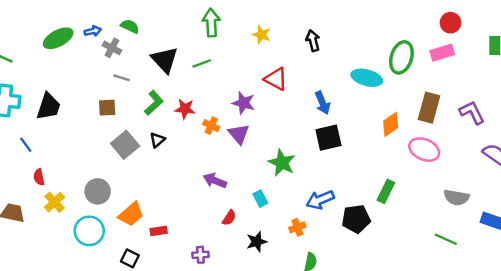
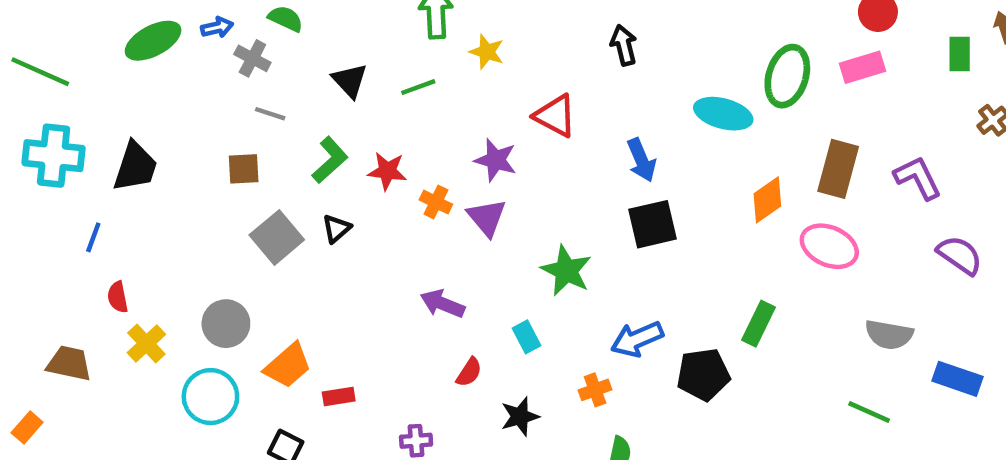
yellow star: (261, 35) -> (487, 52), moved
black triangle: (165, 60) -> (350, 80), size x0.7
blue line: (26, 145) -> (93, 237), turned 56

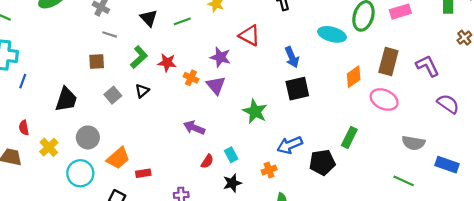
black trapezoid: (135, 167) -> (66, 99), moved
blue line: (93, 237) -> (23, 81), moved
gray square: (277, 237) -> (113, 95), size x0.7
red semicircle: (118, 297) -> (24, 128), moved
cyan rectangle: (527, 337) -> (231, 155), moved

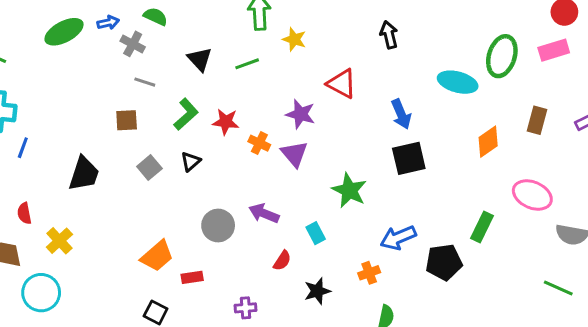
brown rectangle: (388, 62) -> (537, 120), size x0.7
pink ellipse: (384, 99) -> (532, 195), moved
gray circle: (88, 137) -> (218, 226), moved
cyan rectangle: (231, 155) -> (316, 233), moved
cyan circle: (80, 173) -> (41, 293), moved

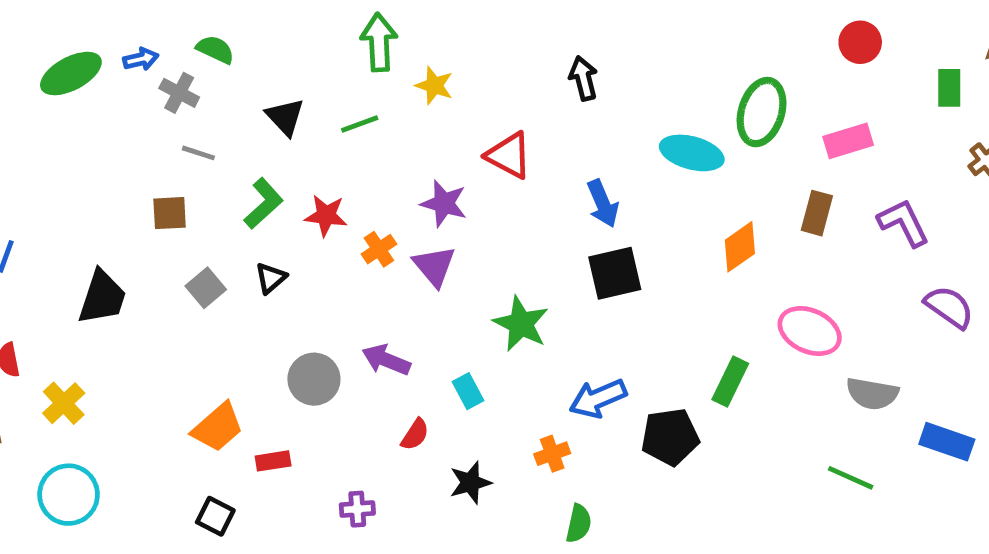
pink rectangle: (554, 50) -> (848, 141), moved
orange cross: (259, 143) -> (379, 249), turned 30
cyan circle: (41, 293) -> (69, 495), moved

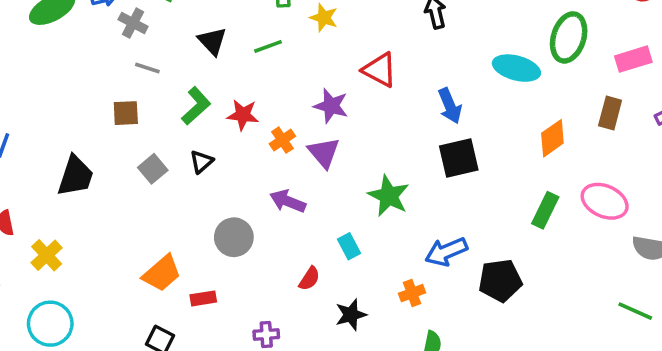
purple arrow: (386, 360) -> (288, 201), moved
green rectangle: (730, 382) -> (545, 210), moved

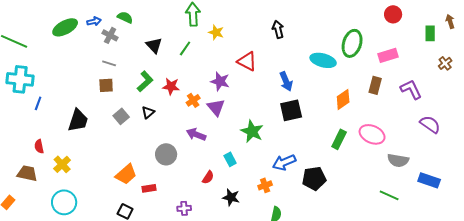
green line: (268, 46) -> (185, 48), turned -35
gray line: (147, 68) -> (109, 63), moved
black star: (351, 315) -> (231, 197), turned 30

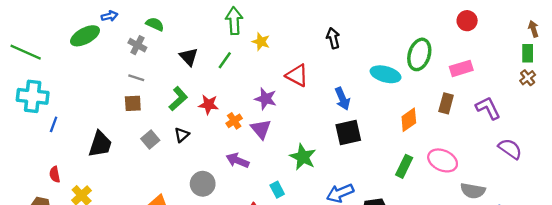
blue arrow: (94, 21) -> (109, 16), moved
green rectangle: (430, 33) -> (528, 53), moved

